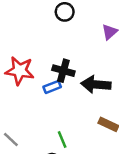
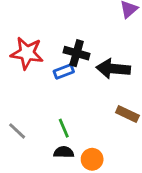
green line: (62, 139) -> (64, 128), moved

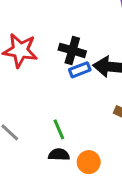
blue rectangle: (64, 72) -> (80, 70), moved

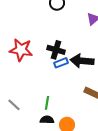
green line: (59, 129) -> (47, 103), turned 32

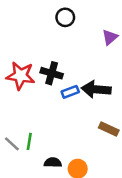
black cross: (56, 50) -> (52, 73), moved
green line: (47, 103) -> (29, 141), moved

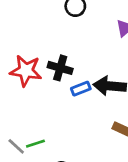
green line: (29, 141) -> (35, 144), turned 63

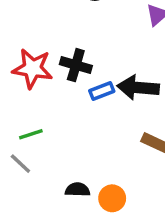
green line: (35, 144) -> (31, 134), moved

